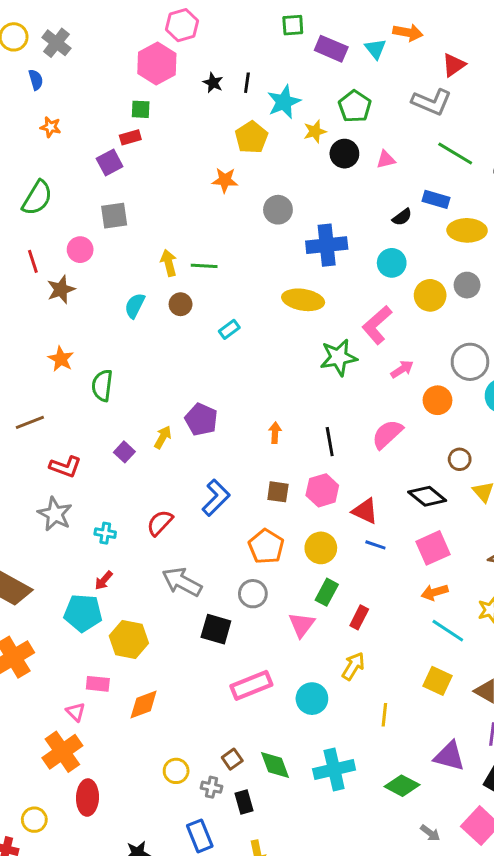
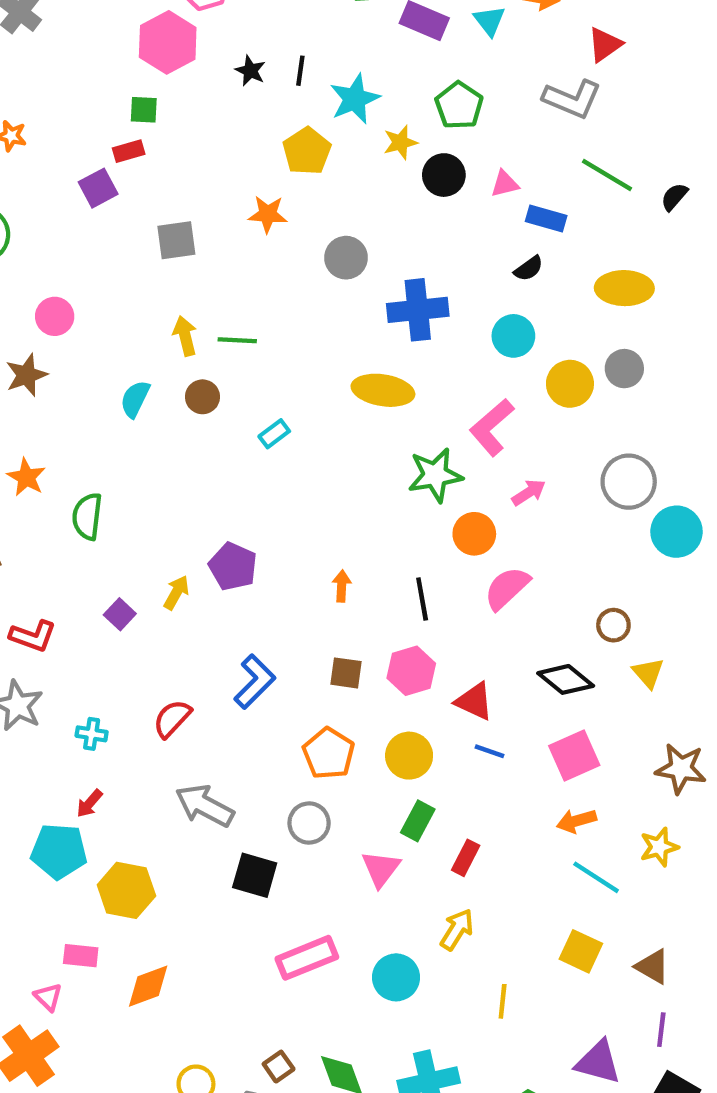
blue rectangle: (436, 199) -> (546, 219), moved
gray square: (114, 216) -> (176, 240), moved
orange circle: (437, 400) -> (474, 534), moved

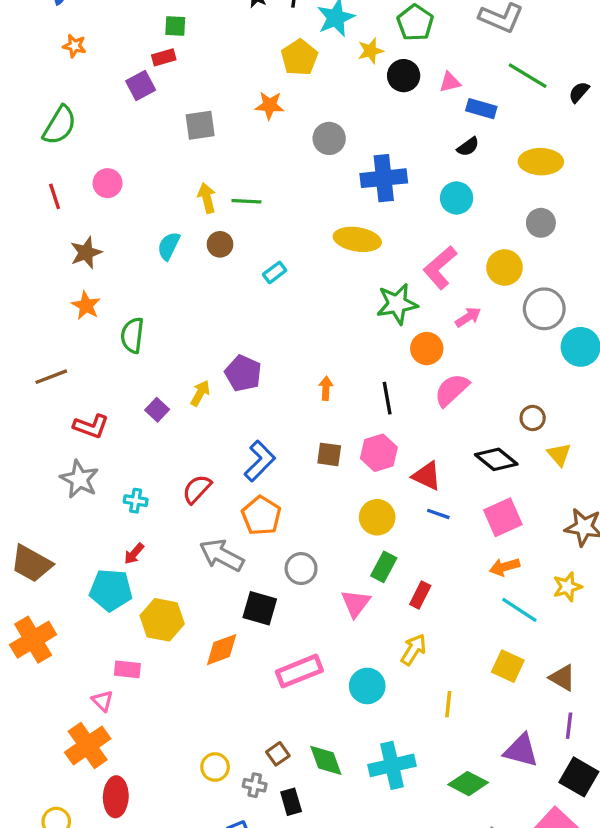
brown star: (26, 375) -> (86, 253), moved
yellow circle: (570, 384) -> (504, 267), moved
orange pentagon: (329, 753) -> (261, 516), moved
orange diamond: (148, 986) -> (222, 650), moved

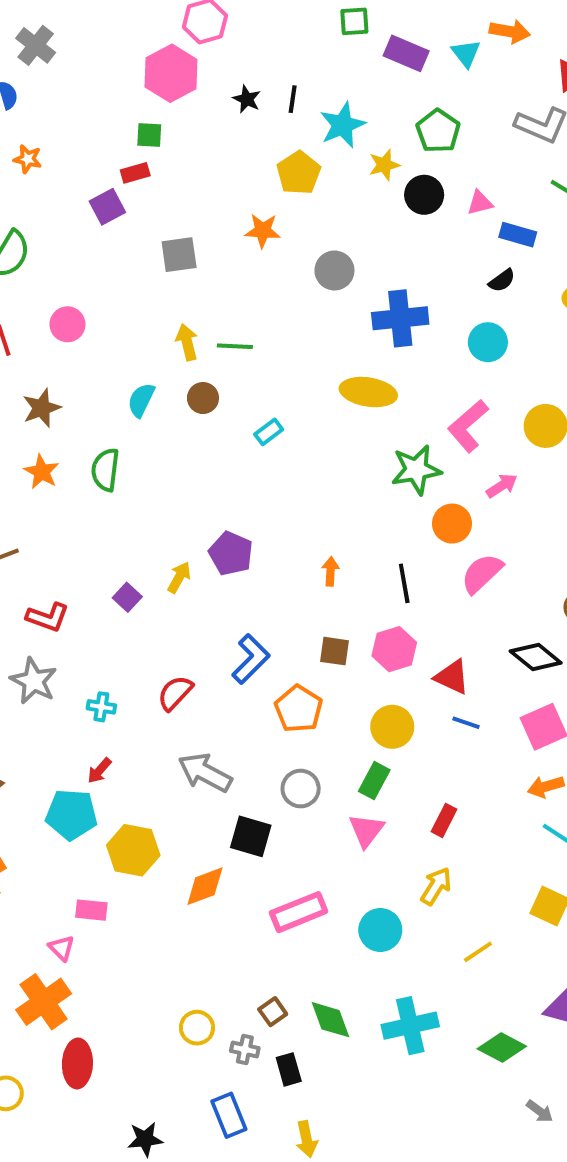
green semicircle: (132, 335) -> (105, 470), moved
orange pentagon: (261, 516) -> (299, 709), moved
green rectangle: (384, 567) -> (374, 781), moved
yellow line: (448, 704) -> (478, 952), turned 50

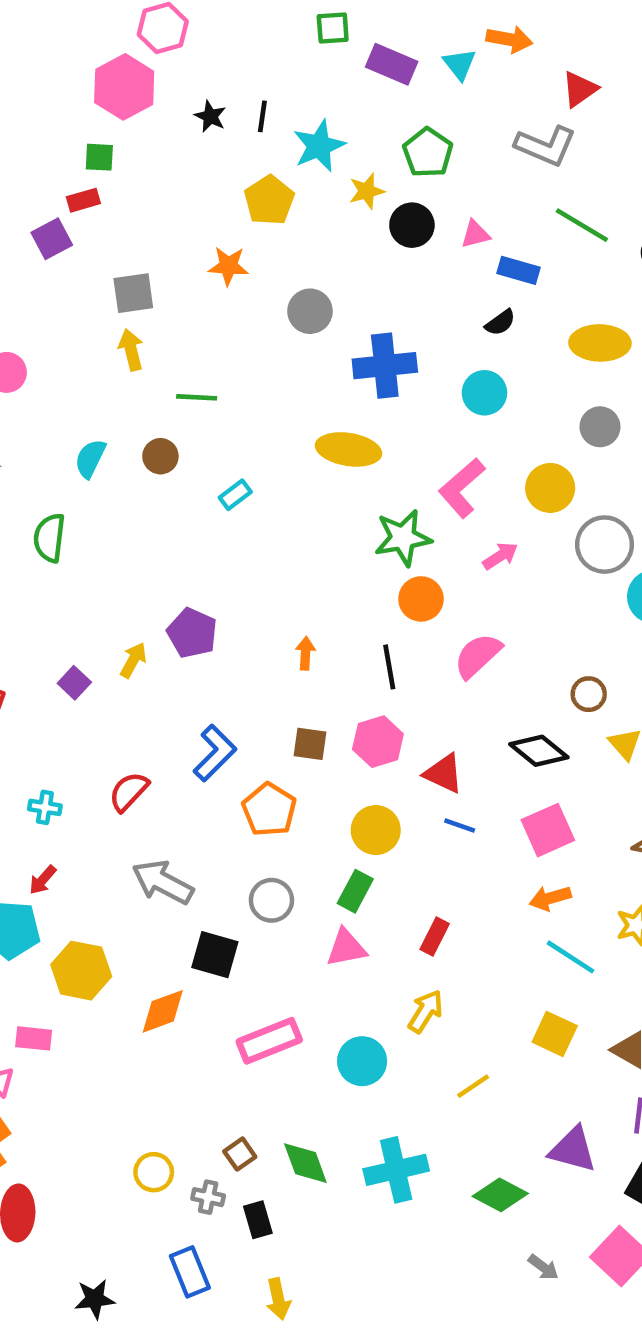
yellow arrow: (187, 342) -> (131, 350), moved
orange circle: (452, 524) -> (421, 599), moved
pink triangle: (366, 830) -> (346, 948), turned 42

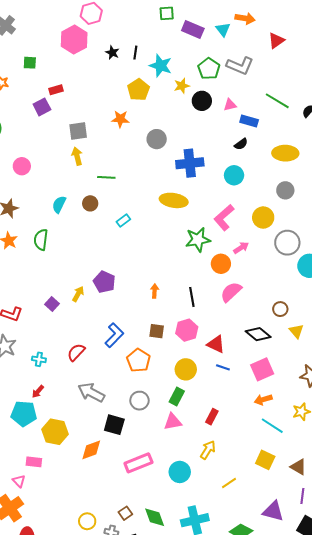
cyan star: (319, 146) -> (161, 66), turned -30
gray L-shape: (546, 146) -> (240, 66), moved
green square: (99, 157) -> (30, 63), moved
orange circle: (421, 599) -> (221, 264), moved

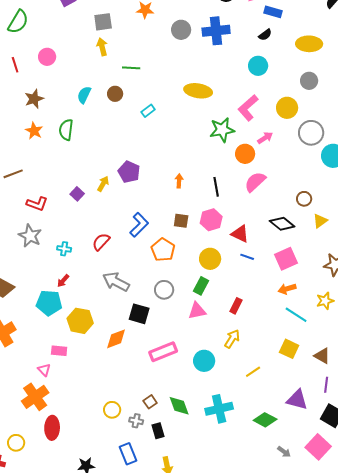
blue cross: (190, 163) -> (216, 31), moved
yellow triangle: (296, 331) -> (320, 221), turned 35

